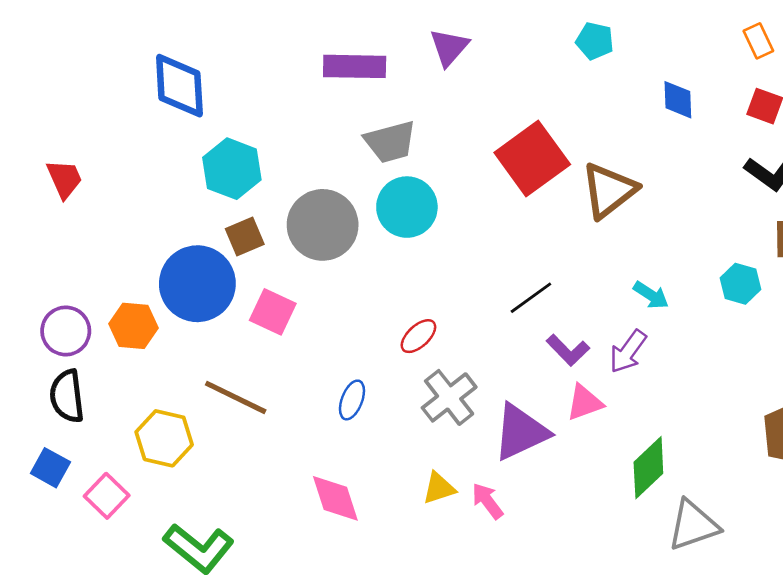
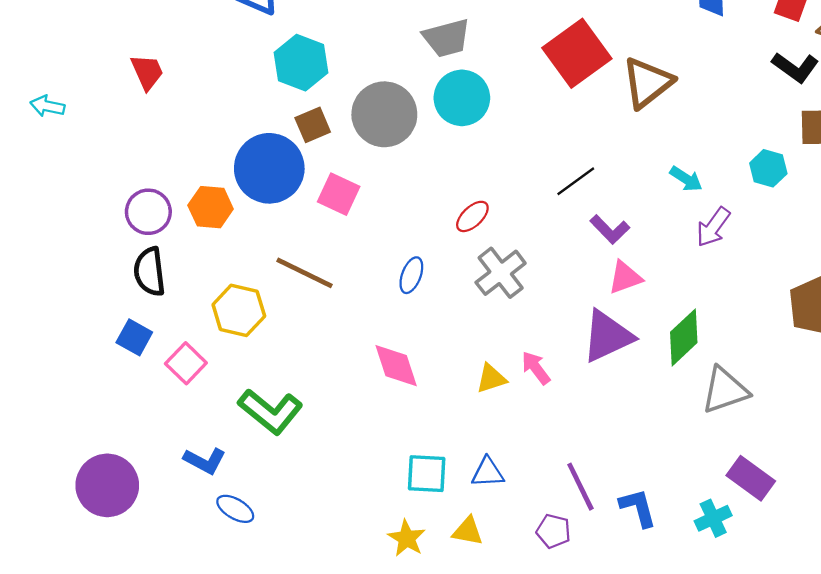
purple arrow: (628, 351) -> (713, 227), moved
purple triangle: (521, 432) -> (607, 336), moved
yellow triangle: (439, 488) -> (491, 379), moved

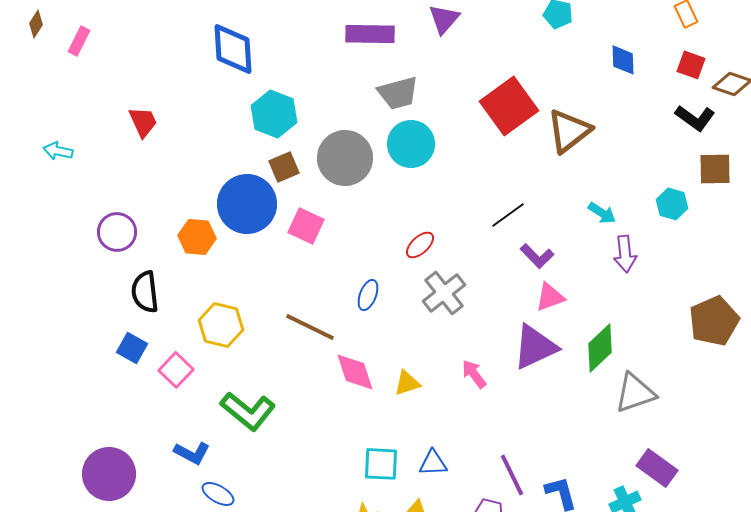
purple circle: (148, 212) -> (117, 232), moved
purple arrow: (713, 227) -> (625, 254), turned -42
brown line: (305, 273) -> (310, 327), moved
yellow triangle: (491, 379) -> (407, 383), moved

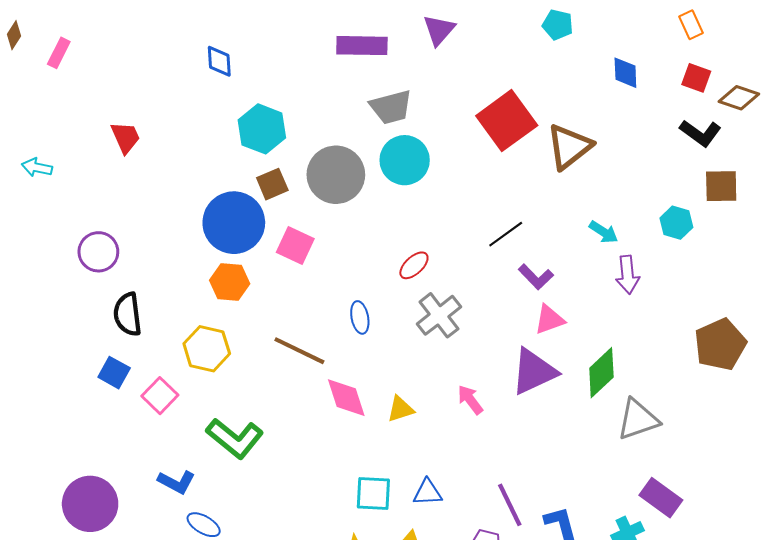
blue diamond: (233, 49) -> (219, 61), size x0.6
orange hexagon: (197, 237) -> (230, 282), moved
blue ellipse: (368, 295) -> (360, 317), turned -32

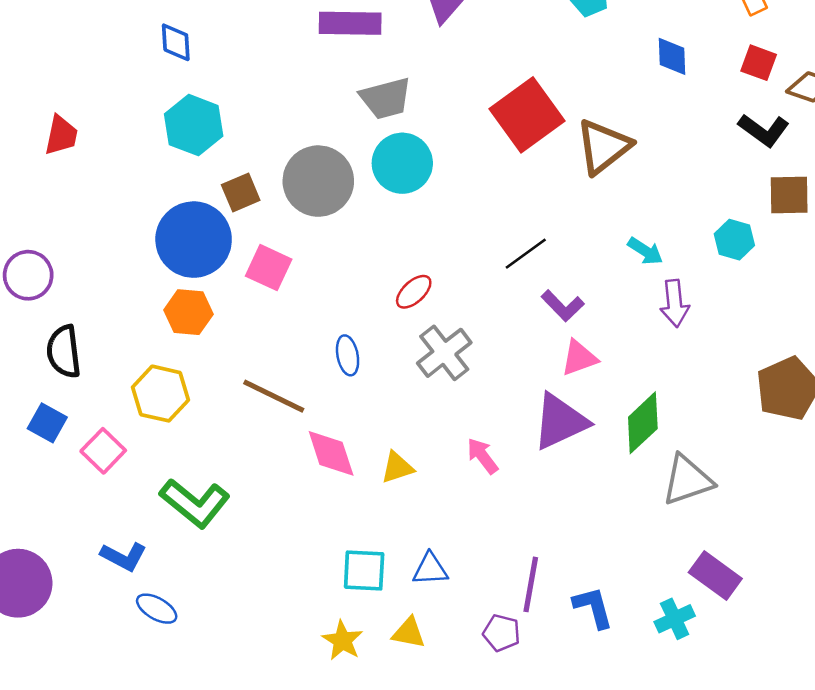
cyan hexagon: (262, 129) -> (194, 125), moved
red trapezoid: (125, 137) -> (61, 135), turned 36
purple line: (510, 505) -> (531, 584), turned 36

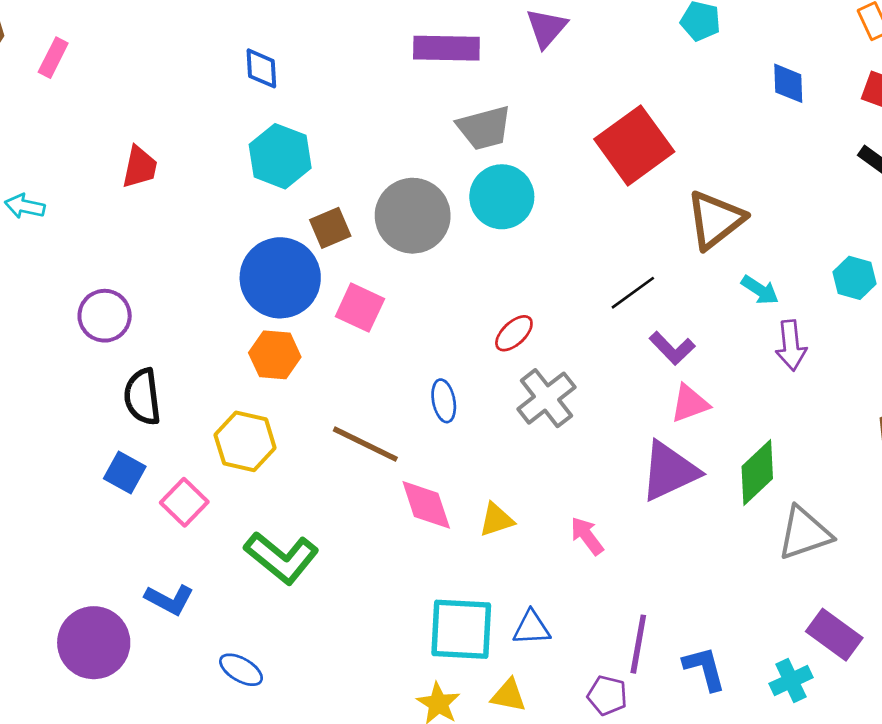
brown triangle: (603, 147) -> (715, 220), moved
pink arrow: (482, 456) -> (587, 536), moved
blue L-shape: (124, 556) -> (169, 599), moved
cyan square: (364, 570) -> (461, 629), size x1.4

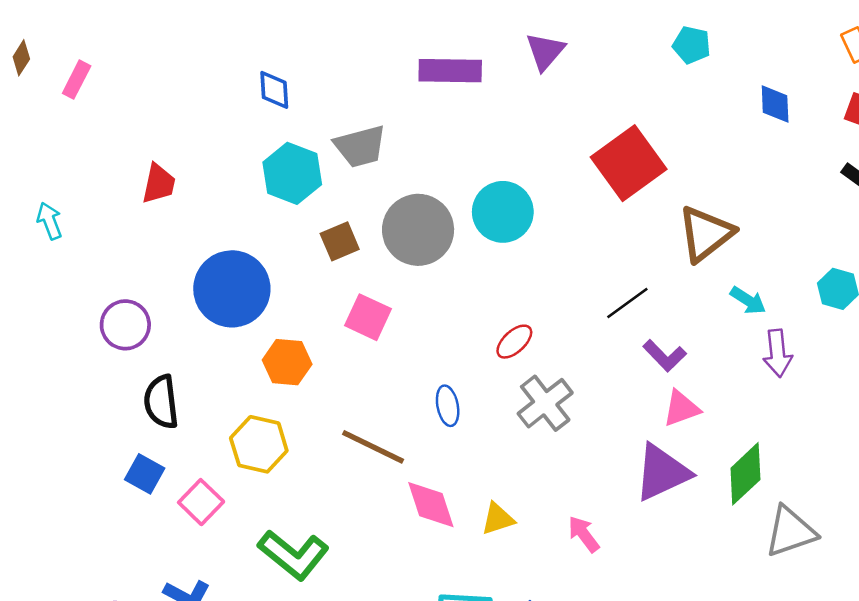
gray trapezoid: (484, 128) -> (360, 146), moved
cyan arrow: (25, 206) -> (50, 221), turned 57
blue circle: (280, 278) -> (232, 289), moved

